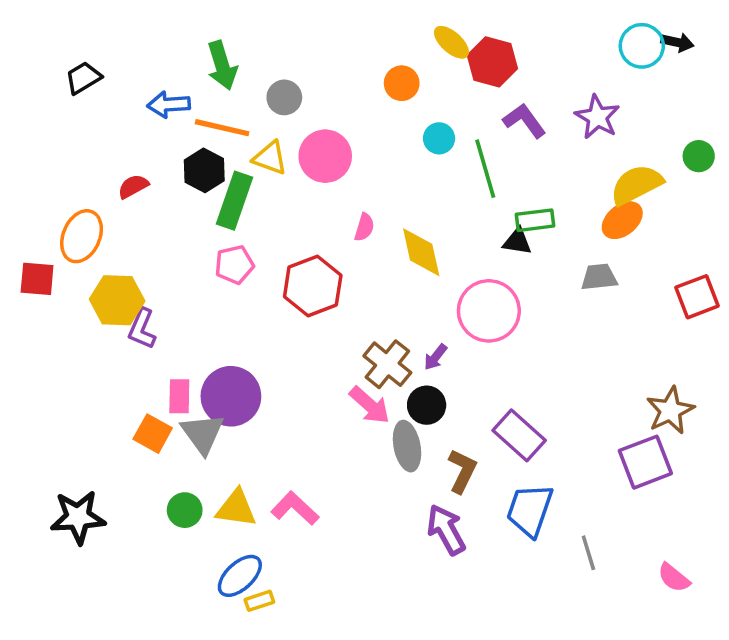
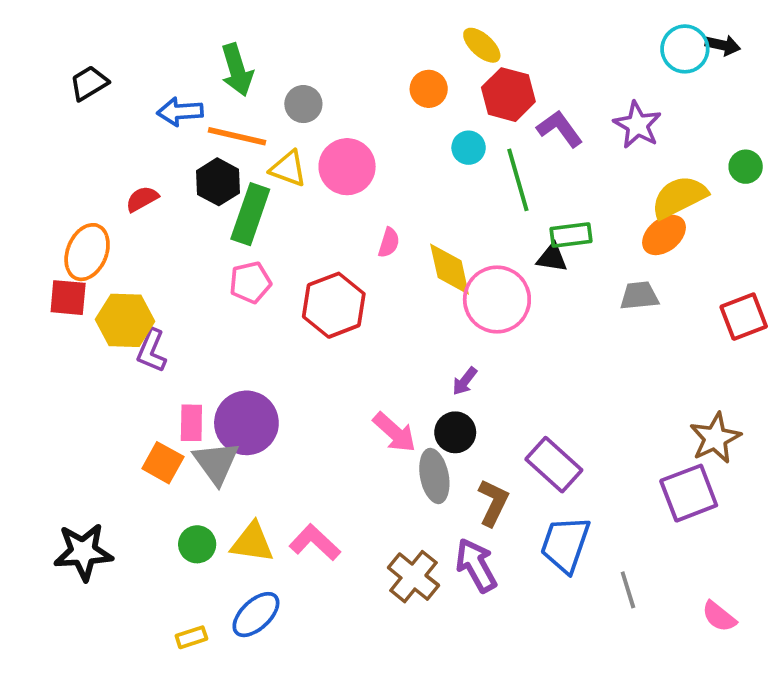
red hexagon: (492, 62) -> (508, 95), moved
red square: (37, 279) -> (68, 298), moved
pink circle: (489, 311) -> (497, 300), moved
brown cross: (387, 364) -> (413, 577), moved
yellow rectangle: (259, 601) -> (191, 637), moved

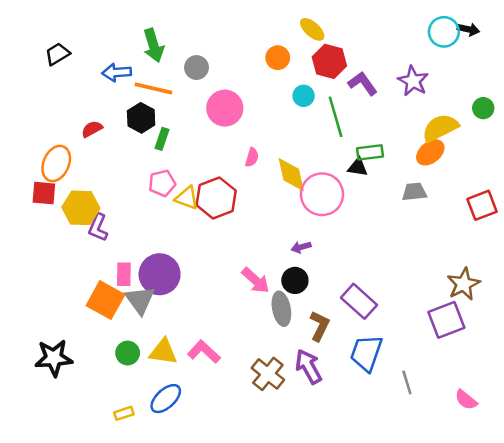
yellow triangle: (288, 169) -> (187, 198), moved
green rectangle: (250, 214) -> (162, 139), size x0.6
purple arrow: (465, 381) -> (301, 247), turned 36
orange square: (163, 463) -> (105, 300), size x1.4

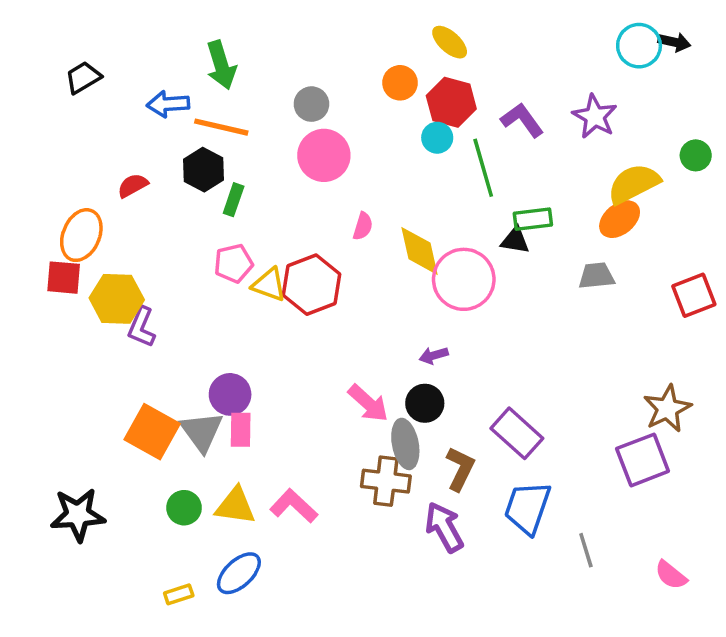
red hexagon: (329, 61) -> (451, 102), moved
gray circle: (196, 68) -> (311, 104), moved
pink rectangle: (124, 274) -> (241, 430), moved
purple circle: (160, 274) -> (230, 394), size x0.7
brown cross: (268, 374) -> (386, 481), moved, turned -32

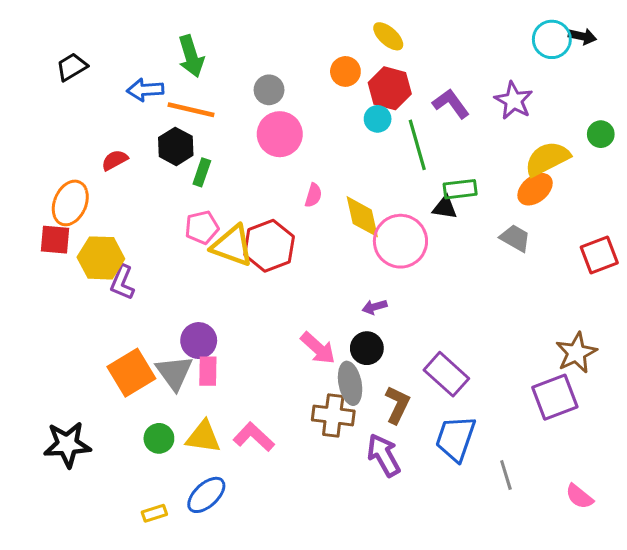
gray trapezoid: (597, 276) -> (515, 238), turned 36
yellow triangle: (269, 285) -> (232, 246), size x1.4
orange square: (152, 432) -> (131, 373), turned 30

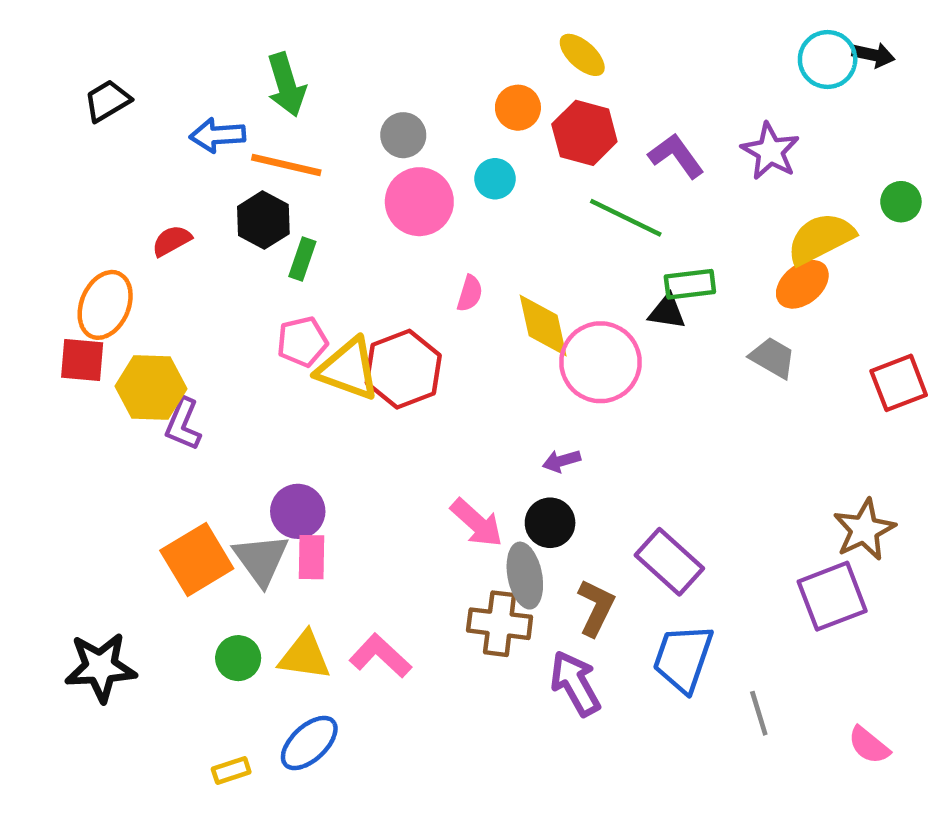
cyan circle: (378, 119) -> (495, 179), moved
green line: (417, 145) -> (626, 218), turned -48

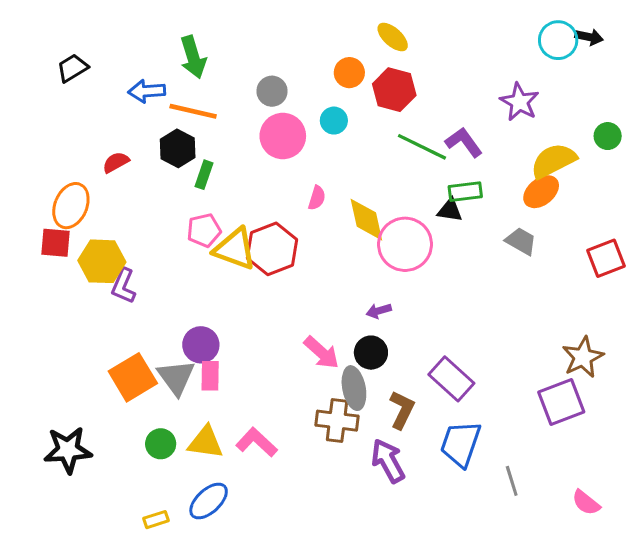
purple L-shape: (676, 156) -> (464, 142), moved

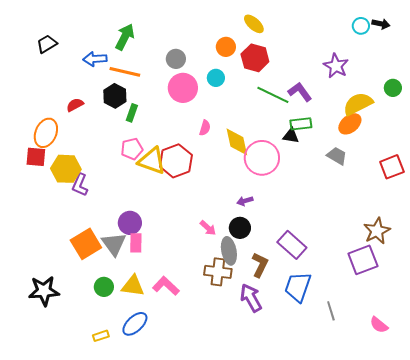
cyan circle: (558, 40) -> (361, 26), size x0.7
green arrow: (193, 57) -> (125, 37), turned -136
pink arrow: (321, 353) -> (208, 228), size x0.7

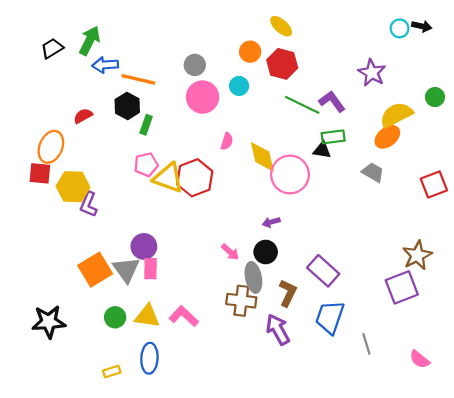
green arrow: (125, 37) -> (90, 41), moved
blue ellipse: (135, 324) -> (149, 358), turned -44

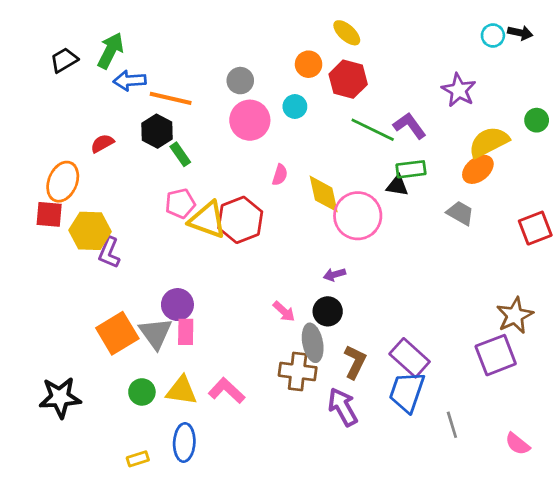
green rectangle: (146, 125) -> (180, 154), turned -54
purple rectangle: (323, 271) -> (410, 358), moved

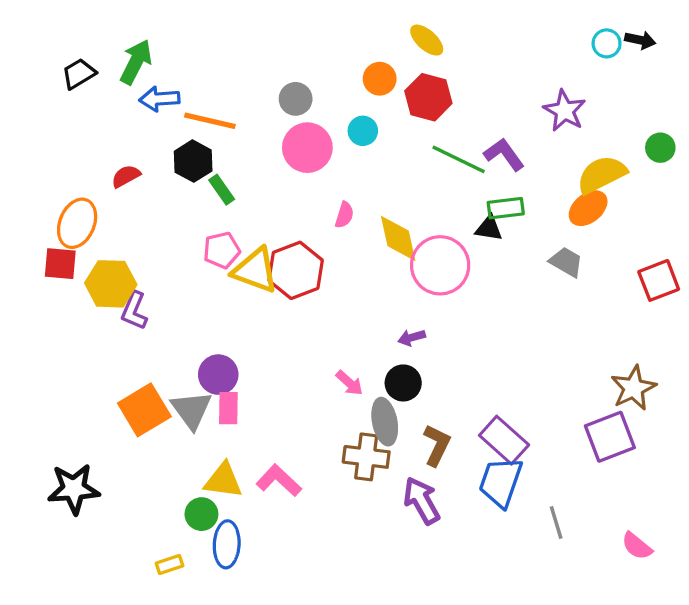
green circle: (142, 392) -> (201, 514), moved

